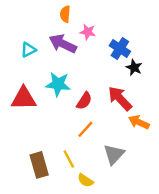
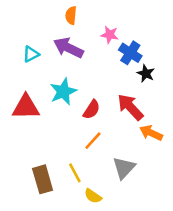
pink star: (88, 32) -> (110, 35), moved
cyan star: (58, 84) -> (63, 92), turned -30

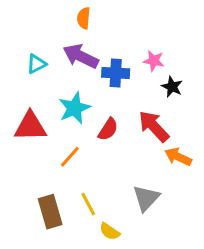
pink star: (110, 35) -> (154, 61), moved
blue cross: (130, 53) -> (116, 73), moved, turned -30
orange line: (93, 141) -> (70, 157), moved

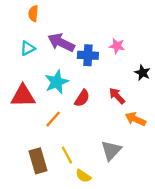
orange semicircle: (84, 18) -> (33, 13), moved
black star: (172, 87) -> (142, 73), moved
red arrow: (154, 126) -> (117, 96), size x0.7

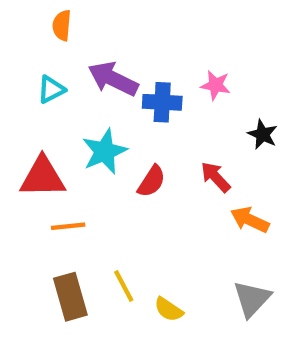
orange line: (53, 119) -> (68, 226), moved, turned 42
gray triangle: (111, 150) -> (252, 299), moved
yellow semicircle: (83, 176) -> (169, 309), moved

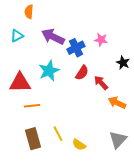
cyan triangle: (51, 89) -> (17, 36), moved
blue cross: (162, 102) -> (76, 48), turned -30
red semicircle: (151, 181) -> (82, 73), moved

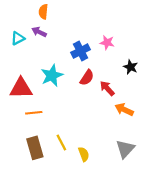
orange semicircle: (29, 12) -> (43, 12), moved
purple arrow: (53, 37) -> (39, 32), moved, size x0.6
yellow semicircle: (79, 145) -> (84, 154), turned -144

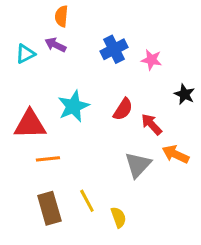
blue cross: (81, 51) -> (114, 49), moved
gray triangle: (125, 149) -> (138, 165), moved

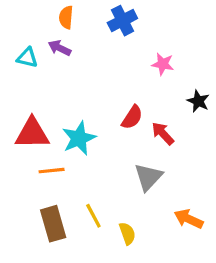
blue cross: (114, 49) -> (122, 21), moved
cyan triangle: (25, 54) -> (27, 58), turned 40
cyan star: (73, 106) -> (79, 138), moved
orange arrow: (175, 154) -> (189, 219), moved

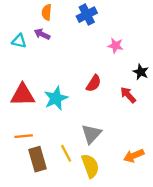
red arrow: (163, 133) -> (128, 95), moved
orange line: (52, 171) -> (24, 136), moved
gray triangle: (148, 177) -> (91, 134), moved
orange arrow: (189, 219) -> (134, 156), turned -48
yellow semicircle: (127, 233) -> (90, 166), size x1.5

